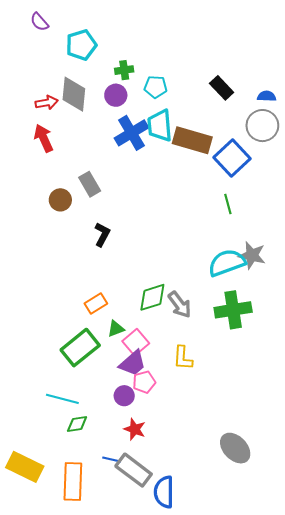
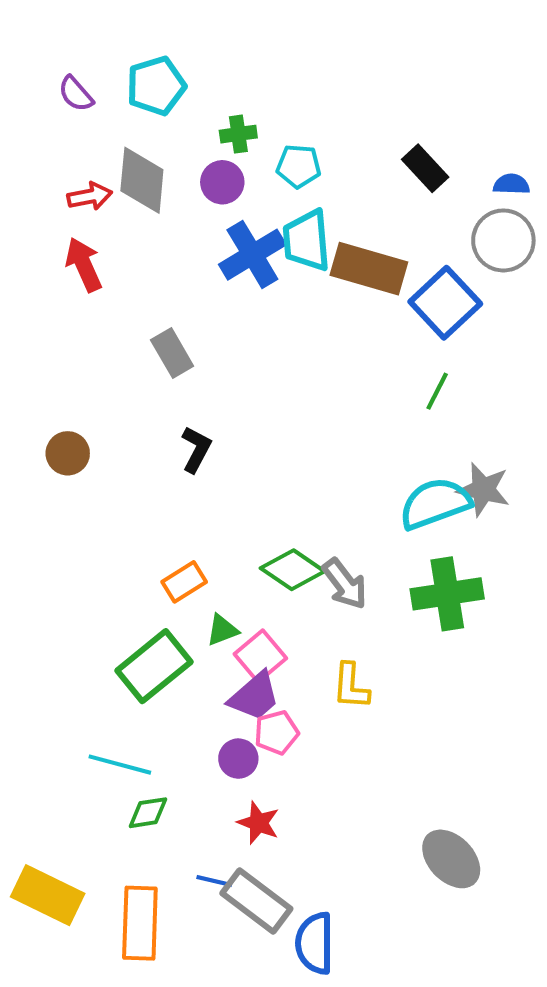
purple semicircle: (39, 22) -> (76, 94), moved
brown circle: (60, 200) -> (68, 453), moved
green line: (228, 204) -> (437, 391), turned 42
green diamond: (152, 297) -> (293, 570), turned 52

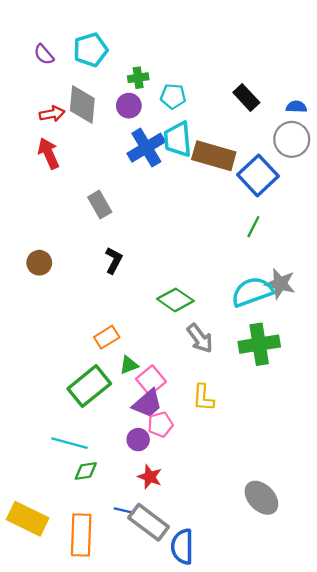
green diamond: (293, 570) -> (175, 300), moved

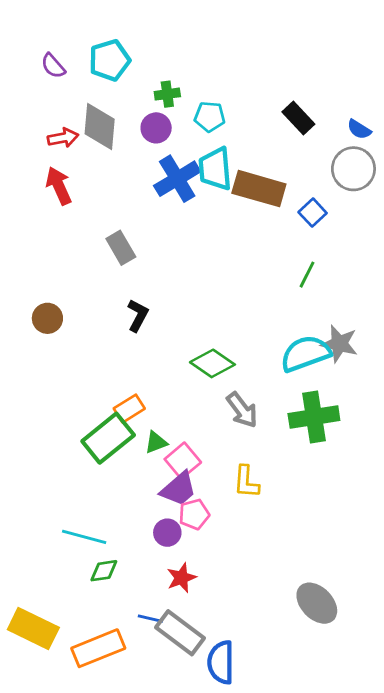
blue semicircle: (296, 107) -> (359, 129), turned -150
blue square: (258, 175) -> (313, 213), size x0.6
green rectangle: (89, 386) -> (108, 438), moved
red star: (150, 477) -> (181, 578), turned 30
orange rectangle: (81, 535) -> (98, 648), turned 66

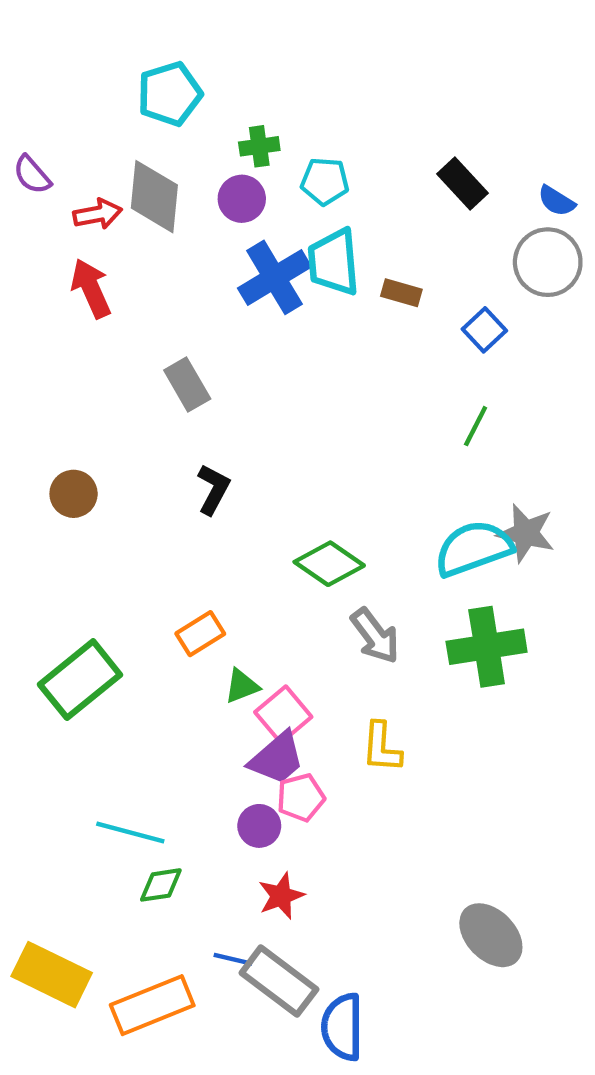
purple semicircle: (53, 66) -> (32, 175), moved
brown rectangle: (259, 189) -> (401, 293), size x0.5
green rectangle: (108, 438) -> (80, 680), moved

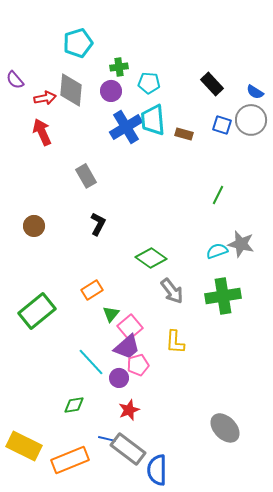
blue square: (484, 330) -> (222, 125), moved, turned -30
cyan semicircle: (473, 548) -> (217, 251), size x0.6
green triangle: (242, 686) -> (111, 314), turned -30
cyan line: (130, 832) -> (91, 362), moved, turned 32

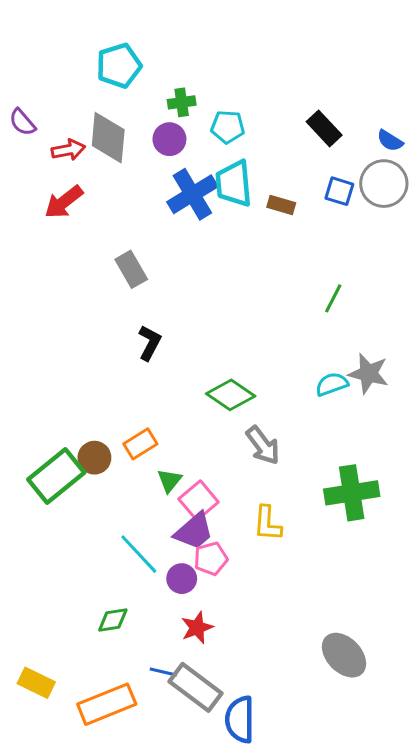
red arrow: (42, 132) -> (64, 202), turned -104
brown circle: (34, 226) -> (94, 458), moved
green cross: (223, 296) -> (352, 493), moved
yellow rectangle: (24, 446) -> (36, 683), size x0.7

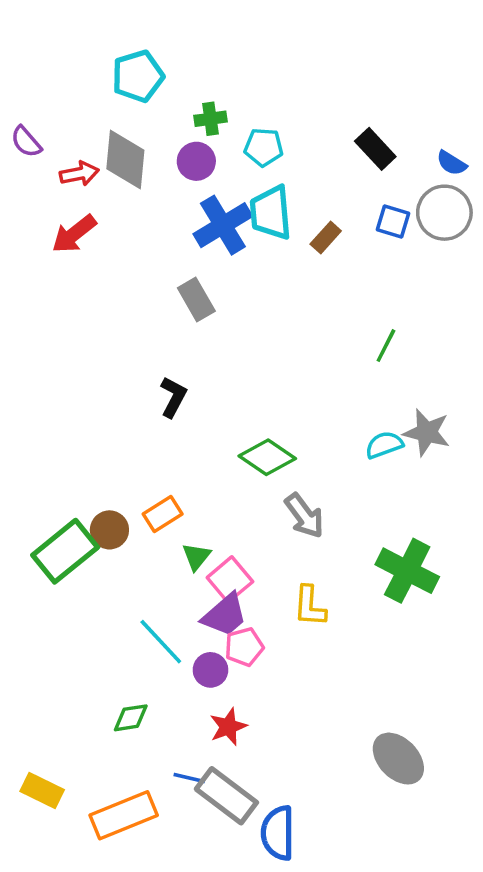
brown rectangle: (281, 205) -> (326, 237), turned -64
gray rectangle: (131, 269) -> (196, 300), moved
green cross: (352, 493) -> (407, 571), turned 36

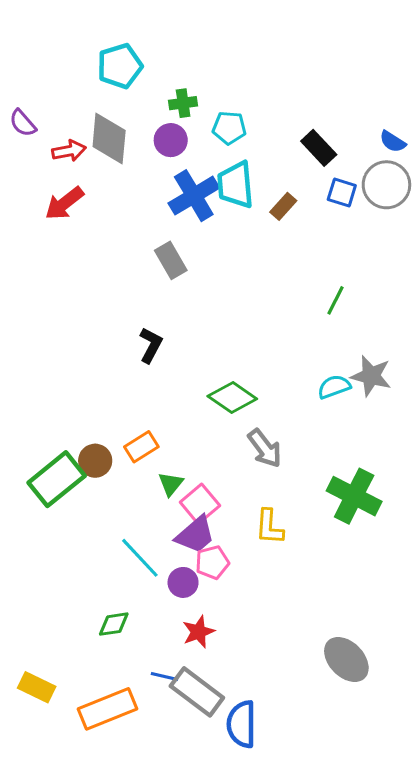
black rectangle: (375, 149) -> (319, 148), moved

